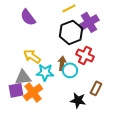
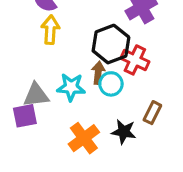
black hexagon: (71, 32) -> (111, 44), moved
yellow arrow: (32, 56) -> (50, 30), moved, turned 60
orange cross: (33, 92) -> (84, 138), moved

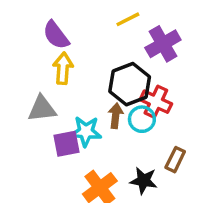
cyan circle: (111, 84) -> (142, 119), moved
gray triangle: (36, 95) -> (42, 109), moved
purple square: (25, 116) -> (67, 144), moved

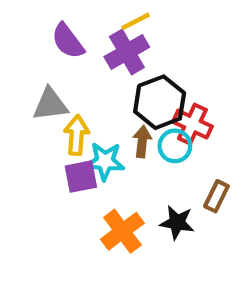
yellow line: (128, 19) -> (136, 21), moved
purple cross: (163, 44) -> (127, 52), moved
yellow arrow: (63, 68) -> (77, 135), moved
gray triangle: (42, 109) -> (50, 104), moved

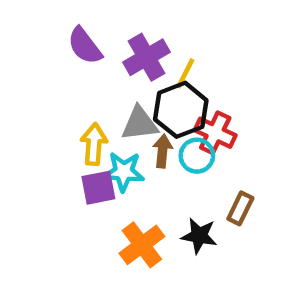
yellow line: (136, 21) -> (185, 73), moved, turned -36
gray triangle: (50, 104) -> (140, 124), moved

